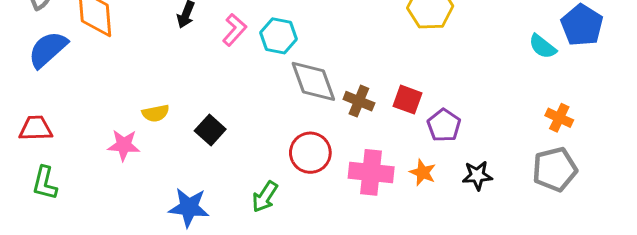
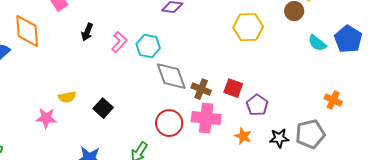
cyan semicircle: (543, 46) -> (317, 43), moved
gray pentagon: (555, 169) -> (310, 134), moved
pink cross: (371, 172) -> (206, 118), moved

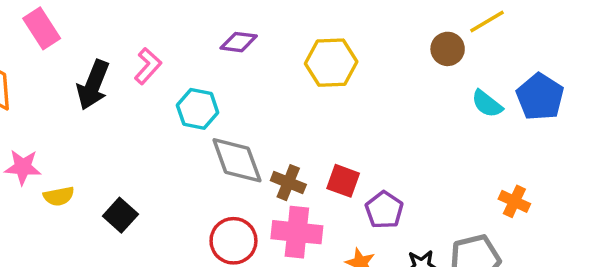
yellow hexagon: (248, 27) -> (331, 63), moved
black arrow: (87, 32) -> (93, 85), size x1.6
pink L-shape: (119, 42) -> (148, 66), moved
pink star: (46, 118) -> (23, 167), moved

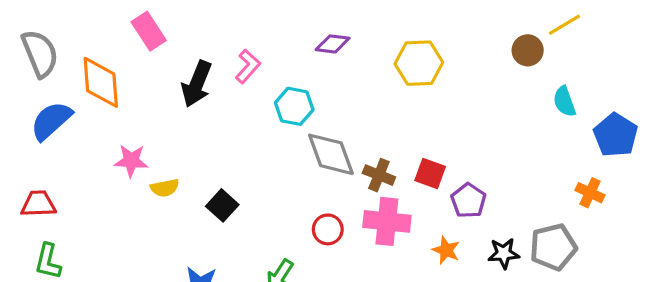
blue pentagon: (540, 97) -> (616, 135), moved
cyan semicircle: (487, 104) -> (564, 102), turned 32
red circle: (233, 241) -> (328, 229), size x0.7

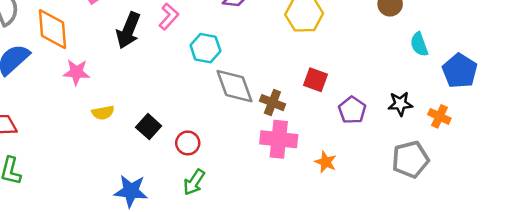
pink star: (131, 161) -> (76, 72), moved
red square: (430, 173) -> (315, 80), moved
purple pentagon: (468, 201) -> (352, 110), moved
red circle: (328, 229) -> (188, 143), moved
black star: (504, 253) -> (400, 104), moved

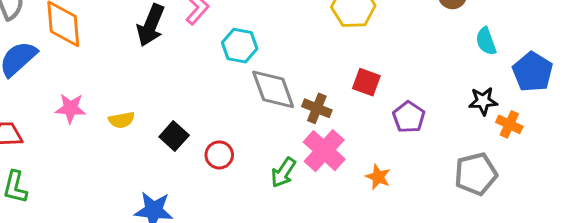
pink star: (76, 72) -> (71, 108), moved
black star: (400, 104) -> (483, 101), moved
pink cross: (279, 139) -> (324, 151), turned 36
green arrow: (194, 182) -> (283, 172), moved

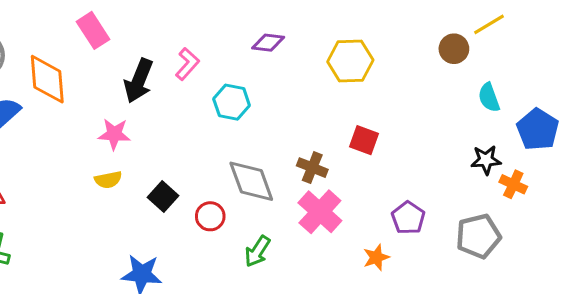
gray diamond: (273, 89) -> (251, 181), moved
pink star: (71, 108) -> (114, 134), moved
purple pentagon: (409, 117) -> (408, 218), moved
green arrow: (283, 172) -> (257, 251), moved
orange star: (378, 177) -> (376, 257), moved, turned 30

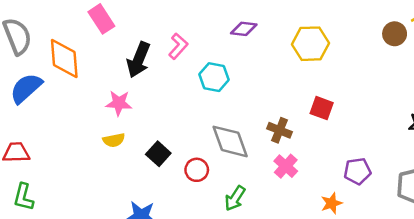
pink cross: (320, 212) -> (286, 166), size x0.7
purple pentagon: (408, 218) -> (357, 171), turned 30

